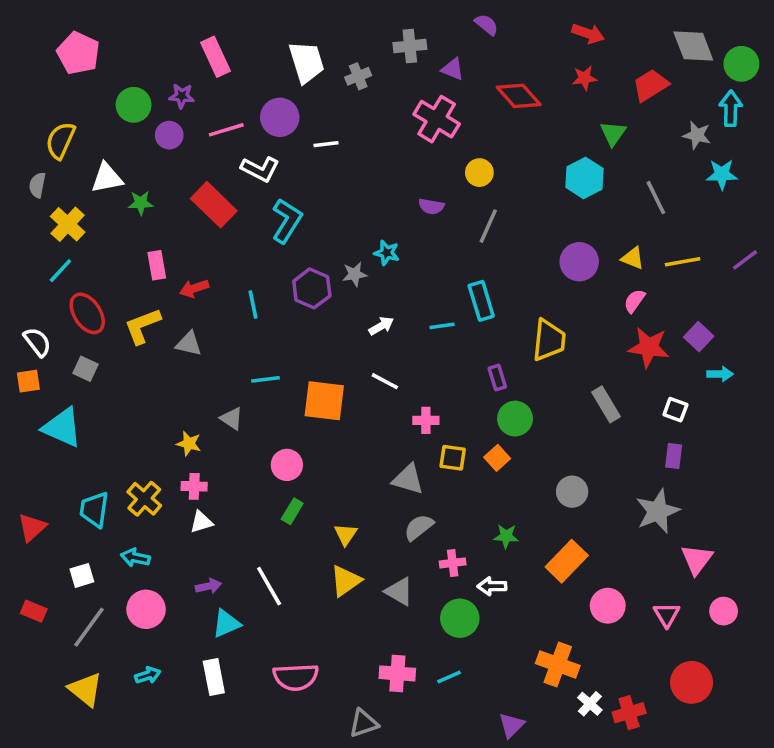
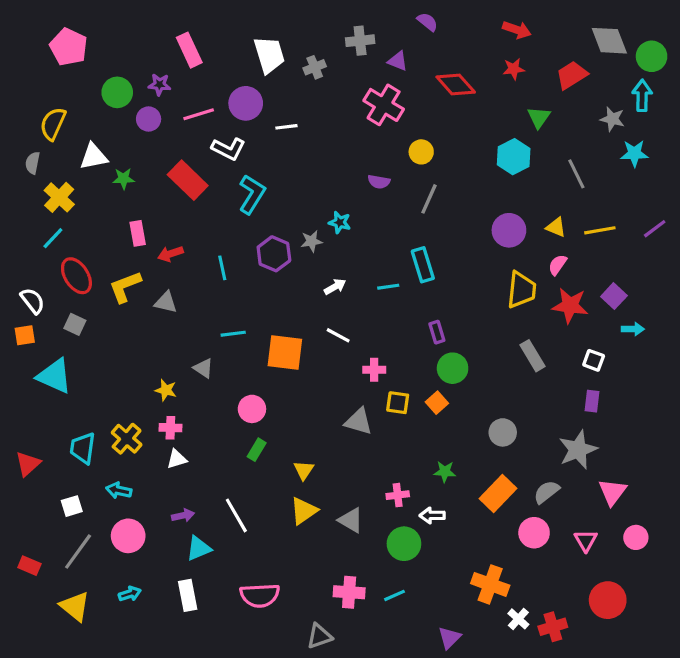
yellow trapezoid: (549, 340) -> (522, 290), moved
gray semicircle: (419, 527) -> (547, 492), moved
red rectangle: (34, 611) -> (29, 566), moved

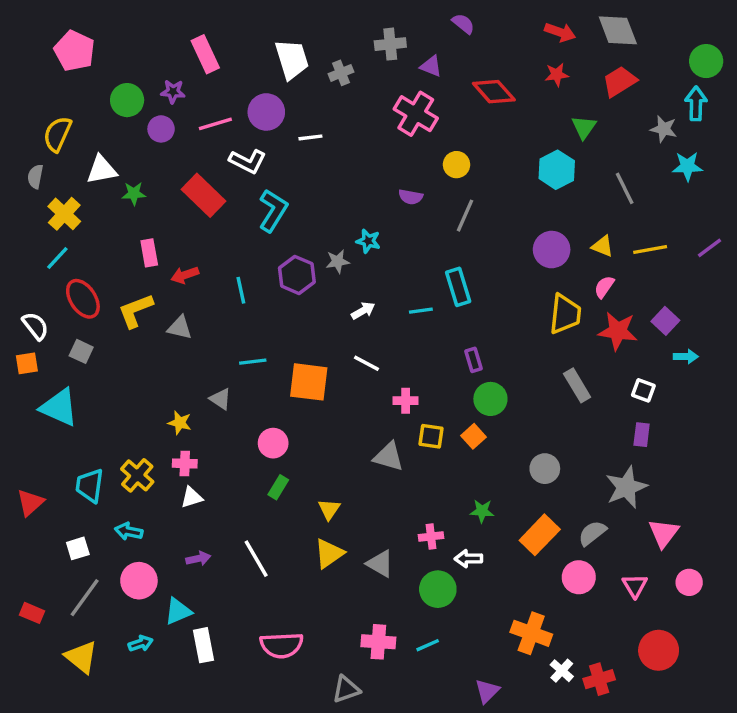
gray diamond: (609, 41) -> (618, 30), moved
cyan triangle: (199, 548) -> (178, 611), moved

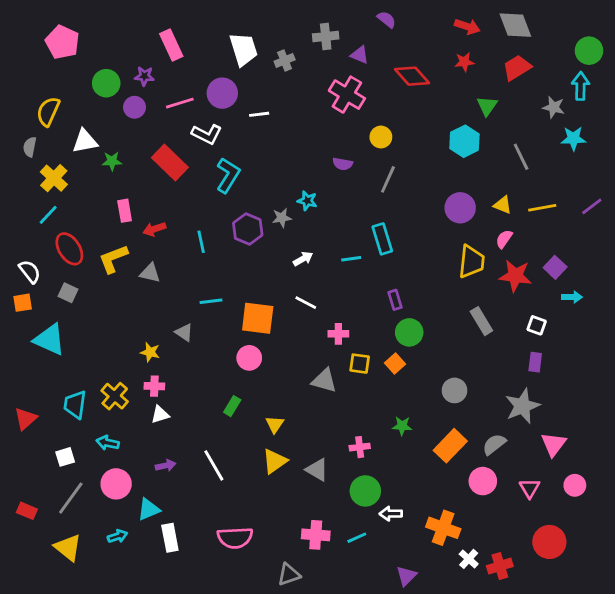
pink circle: (273, 443) -> (249, 358), moved
white arrow: (468, 559) -> (391, 514), moved

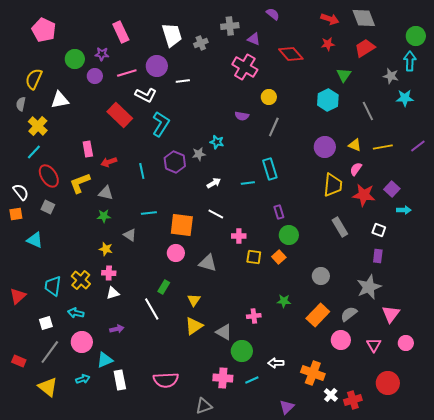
green star: (112, 161) -> (104, 216), moved
cyan triangle: (50, 339) -> (35, 240), size x0.7
gray triangle: (324, 381) -> (208, 263), moved
white line: (214, 465) -> (152, 309), moved
green circle: (365, 491) -> (242, 351), moved

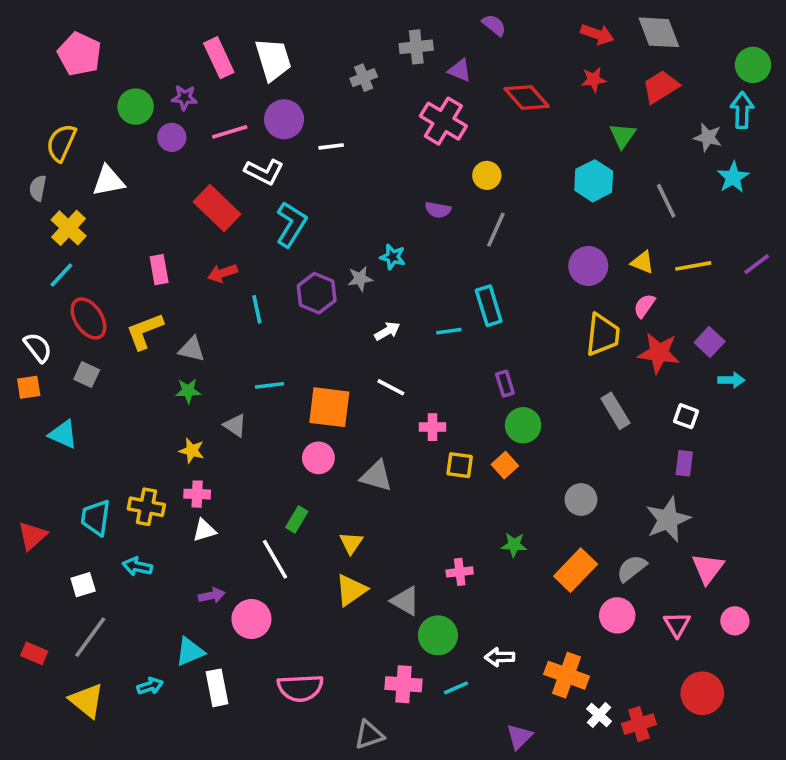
white trapezoid: (172, 35) -> (273, 60), moved
cyan star: (405, 98) -> (733, 177), turned -30
red arrow: (109, 162) -> (222, 273), moved
yellow cross: (81, 280) -> (146, 507), turned -30
pink circle: (82, 342) -> (251, 619), moved

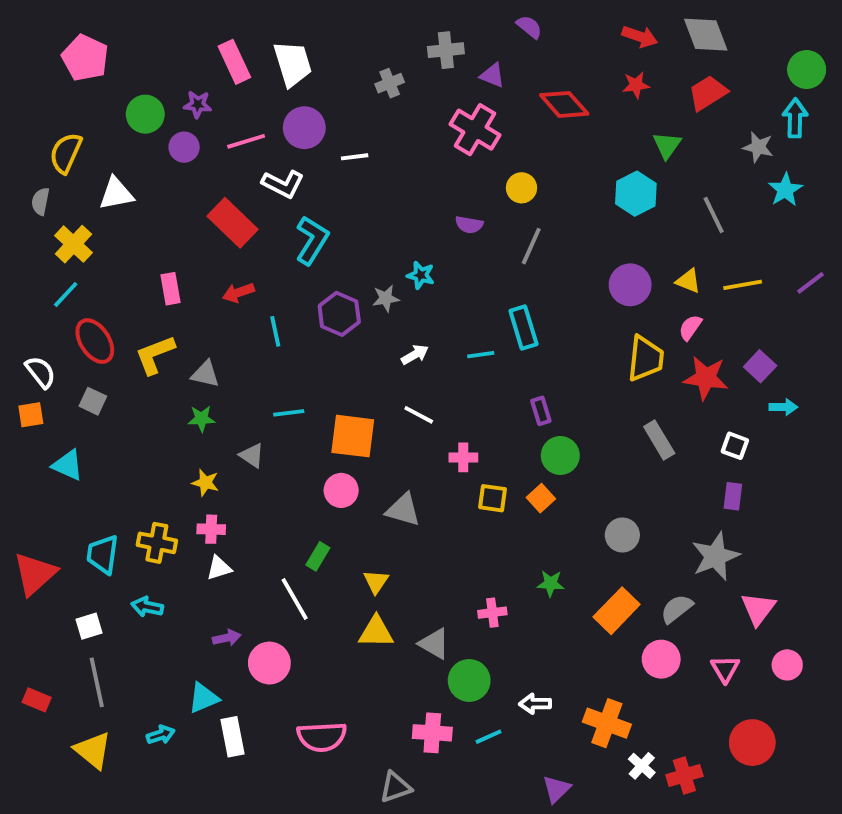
red triangle: (32, 536) -> (35, 574), size x1.4
yellow triangle: (351, 590) -> (376, 632), turned 36
gray line: (90, 637) -> (97, 682), turned -48

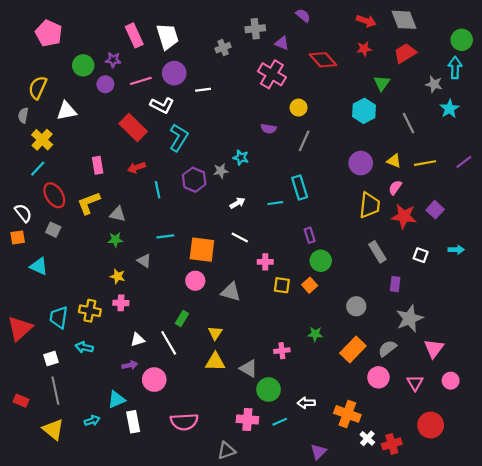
cyan arrow: (783, 407) -> (456, 250), moved
purple rectangle: (733, 496) -> (395, 284), moved
white triangle: (219, 568) -> (138, 340), moved

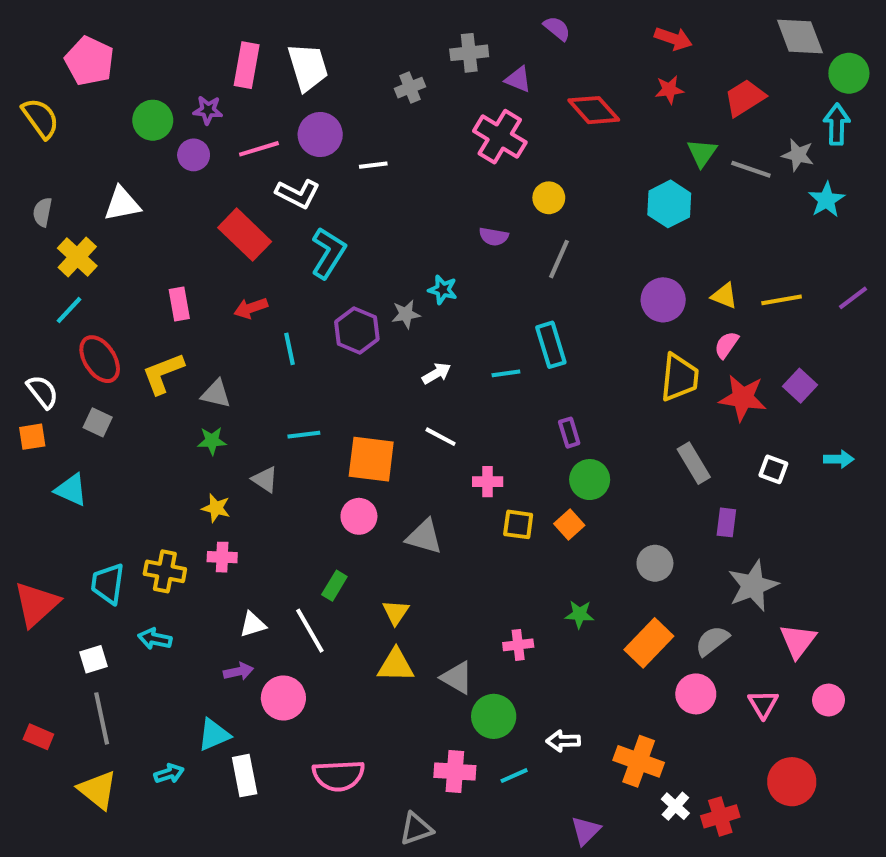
gray diamond: (404, 20) -> (800, 37), moved
pink rectangle: (134, 35) -> (247, 65), turned 35
yellow semicircle: (38, 88) -> (40, 118), moved, turned 120
gray line: (408, 123) -> (751, 169), moved, turned -45

